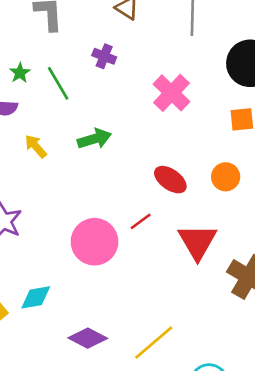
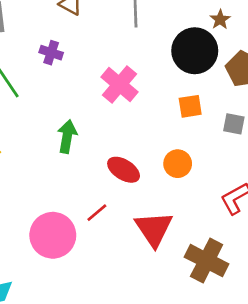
green arrow: (94, 139) -> (67, 136), moved, turned -60

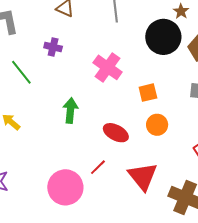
orange square: (190, 106) -> (148, 93), moved

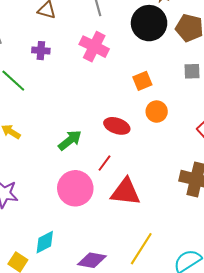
pink cross: (108, 67) -> (94, 47), moved
green arrow: (70, 110) -> (70, 140), moved, turned 55
red triangle: (143, 176) -> (126, 192), moved, turned -36

